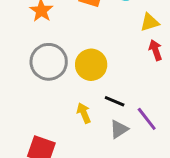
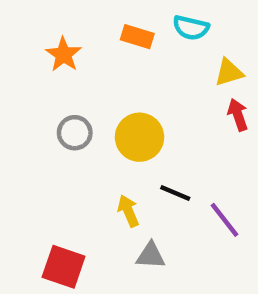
gray circle: (49, 62) -> (75, 133), size x0.6
gray triangle: (119, 129) -> (151, 256), moved, turned 36

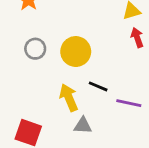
yellow arrow: (128, 211) -> (69, 98), size x1.4
purple line: (224, 220) -> (129, 103), turned -40

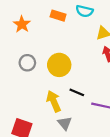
gray triangle: (83, 126) -> (65, 123), turned 48

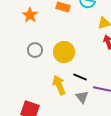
gray triangle: (65, 123) -> (82, 97), moved

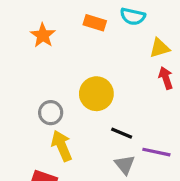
gray circle: (35, 50) -> (51, 113), moved
yellow arrow: (59, 85) -> (62, 146), moved

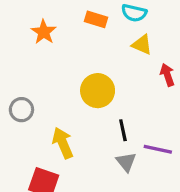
yellow triangle: (159, 48) -> (142, 45), moved, turned 40
gray circle: (51, 113) -> (21, 110), moved
black line: (122, 133) -> (123, 130), turned 55

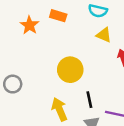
orange rectangle: (96, 19) -> (58, 16), moved
yellow arrow: (63, 143) -> (59, 109), moved

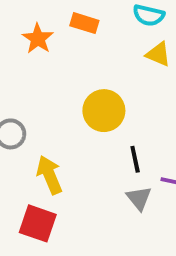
yellow arrow: (59, 109) -> (49, 175), moved

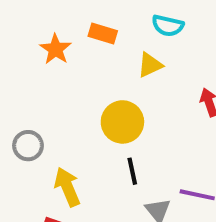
yellow triangle: (158, 54) -> (150, 65), moved, turned -48
black line: (135, 159) -> (132, 171), moved

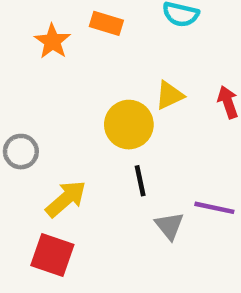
yellow triangle: (150, 65) -> (169, 95), moved
yellow arrow: (67, 187) -> (66, 199), turned 72

